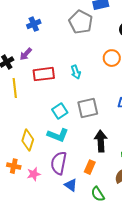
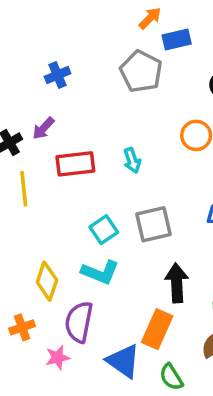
purple semicircle: (59, 163) -> (79, 322), moved
orange cross: (14, 166) -> (22, 327), turned -32
orange rectangle: (90, 167) -> (157, 329), size x1.5
pink star: (34, 174) -> (58, 358), moved
blue triangle: (71, 185) -> (123, 361), size x1.5

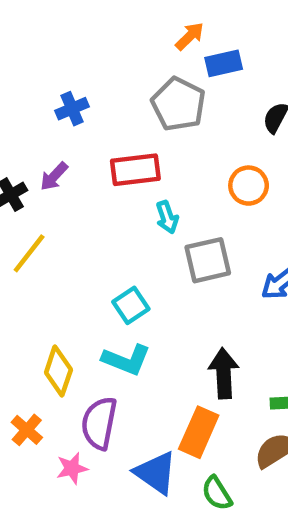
red rectangle: (75, 164) -> (135, 170), moved
yellow line: (24, 189) -> (29, 253), turned 44
gray square: (154, 224) -> (208, 260), moved
orange cross: (22, 327) -> (27, 430), turned -30

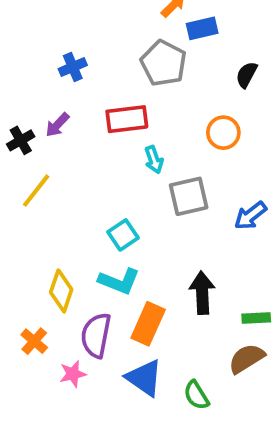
orange rectangle: (199, 432) -> (148, 324), moved

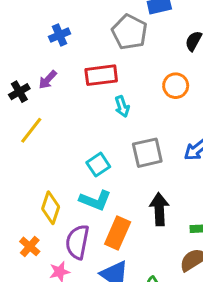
gray square: (189, 196) -> (147, 153), moved

